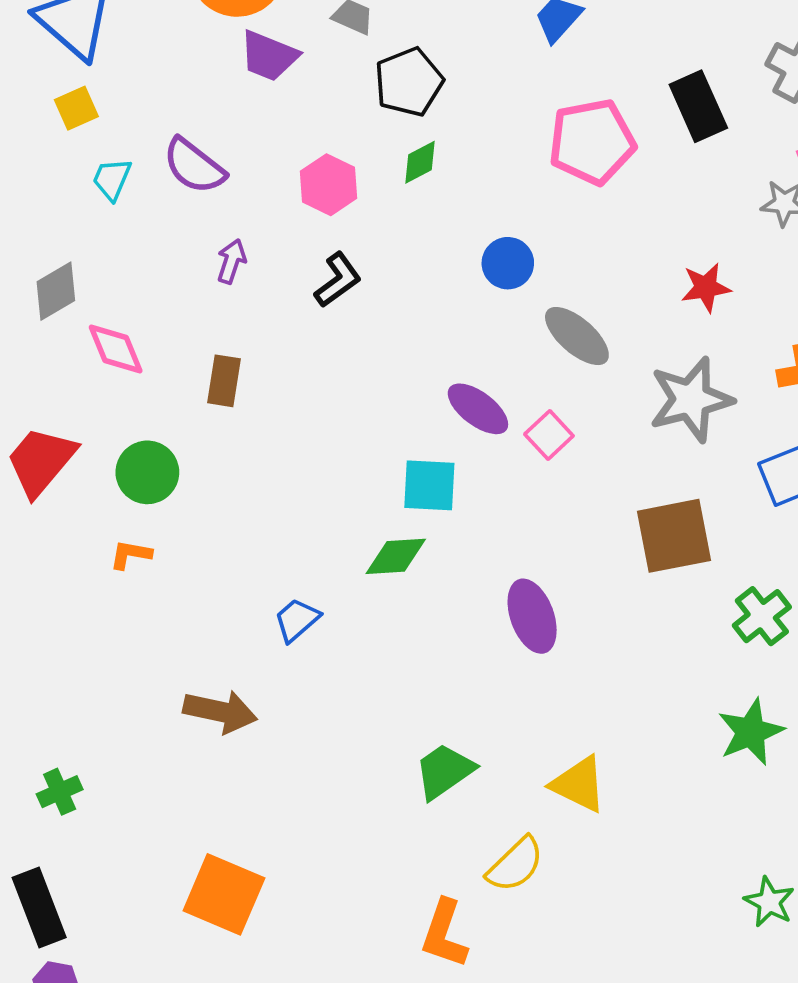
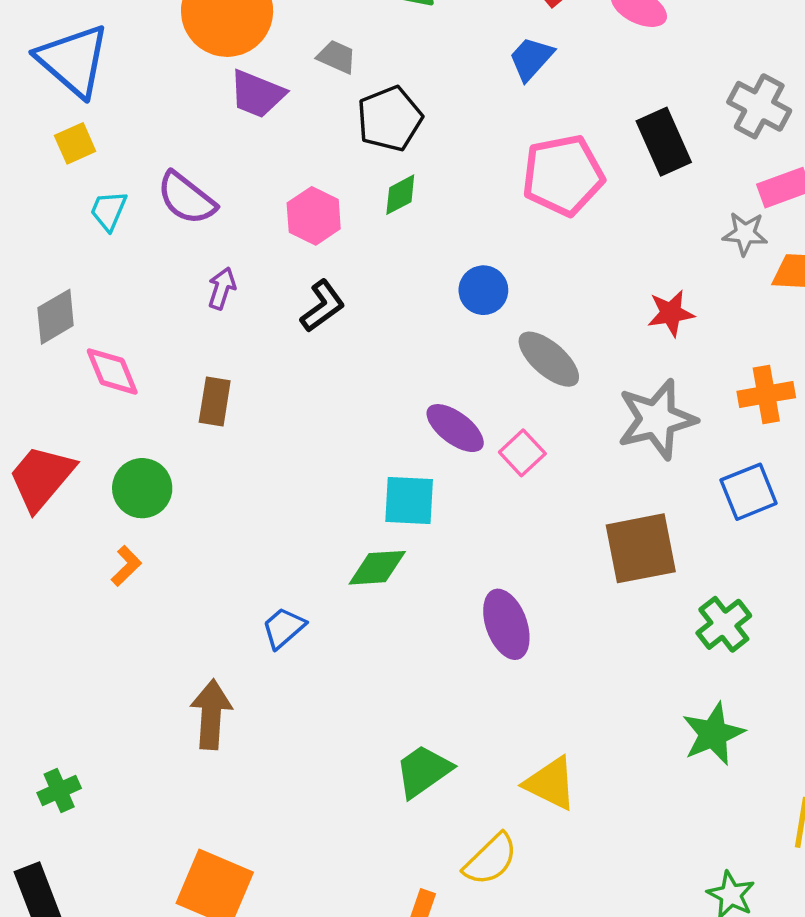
orange L-shape: (131, 555) -> (126, 566), turned 126
brown arrow: (220, 711) -> (211, 714), turned -98

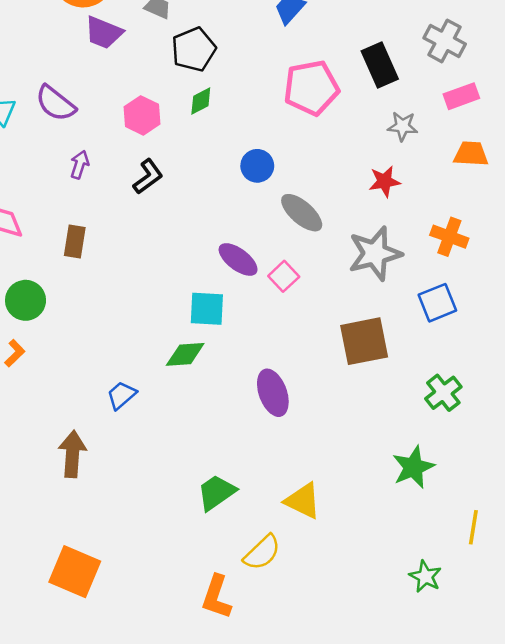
gray star: (745, 234) -> (403, 126), moved
orange cross: (766, 394) -> (449, 237), turned 30
green cross: (724, 624) -> (443, 393), moved

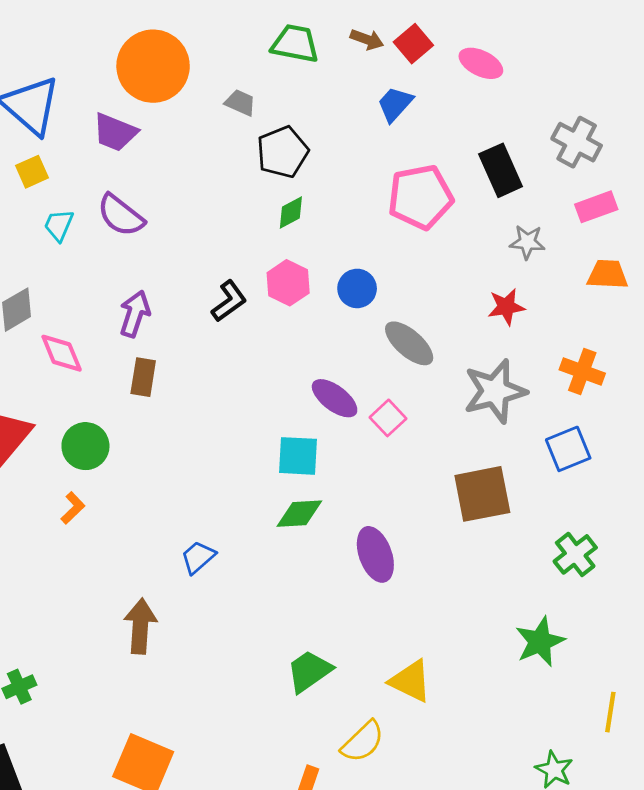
purple trapezoid: (104, 33) -> (115, 132), moved
pink hexagon: (142, 115) -> (288, 283), moved
purple arrow: (80, 165) -> (135, 314), moved, size x1.4
green diamond: (185, 354) -> (299, 514), moved

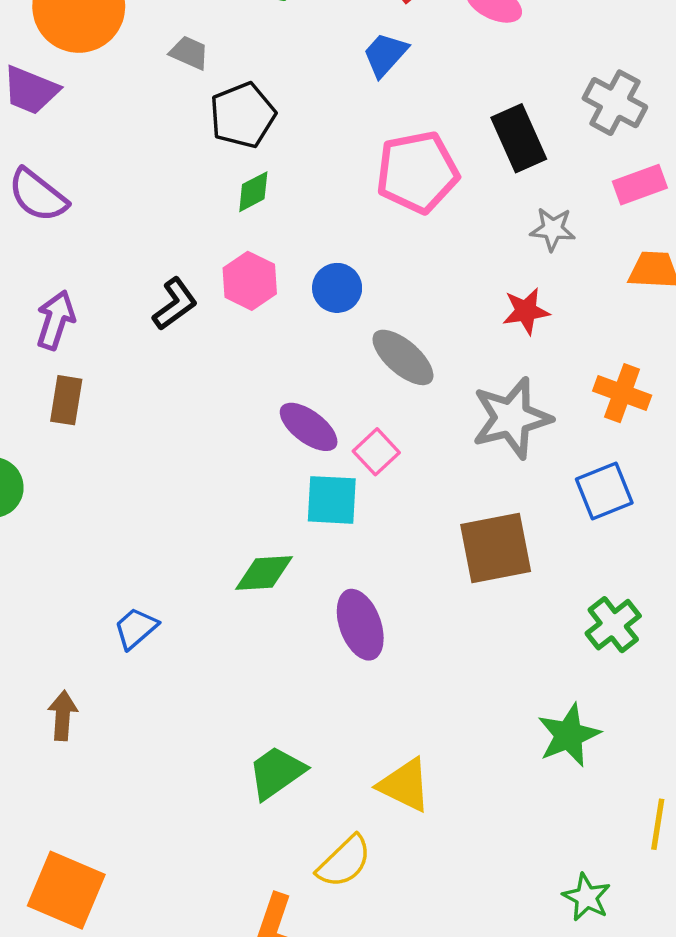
cyan square: (298, 456) -> (332, 500), moved
brown arrow: (140, 626) -> (63, 716), size x0.7

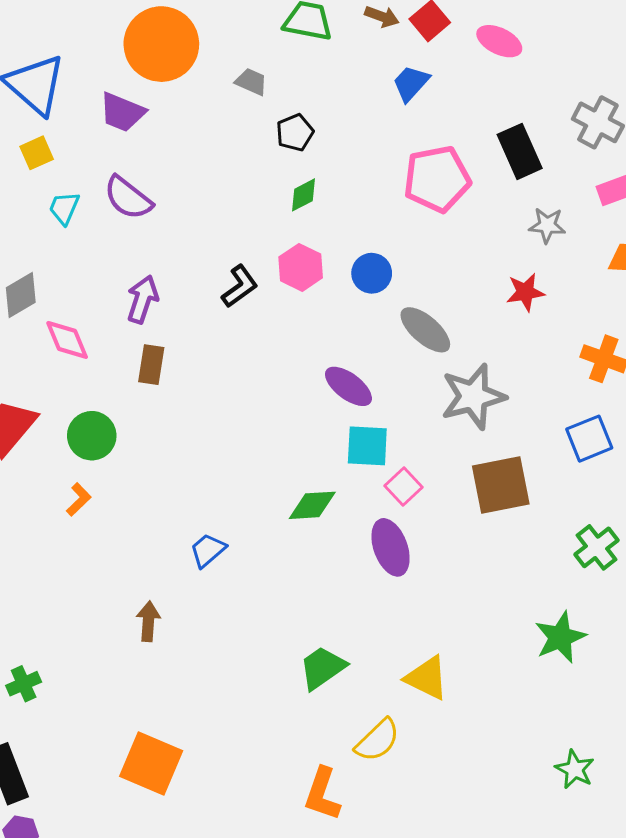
black pentagon: (243, 115) -> (295, 133), size x0.7
gray star: (512, 418) -> (473, 397), moved
pink square: (376, 452) -> (404, 486), moved

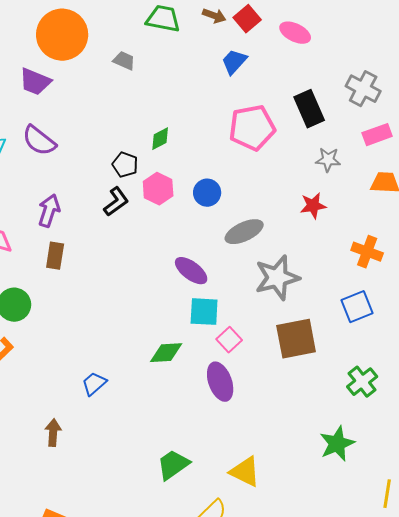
black pentagon: (295, 133) -> (125, 165), moved, turned -30
gray ellipse: (425, 330) -> (244, 232), turned -66

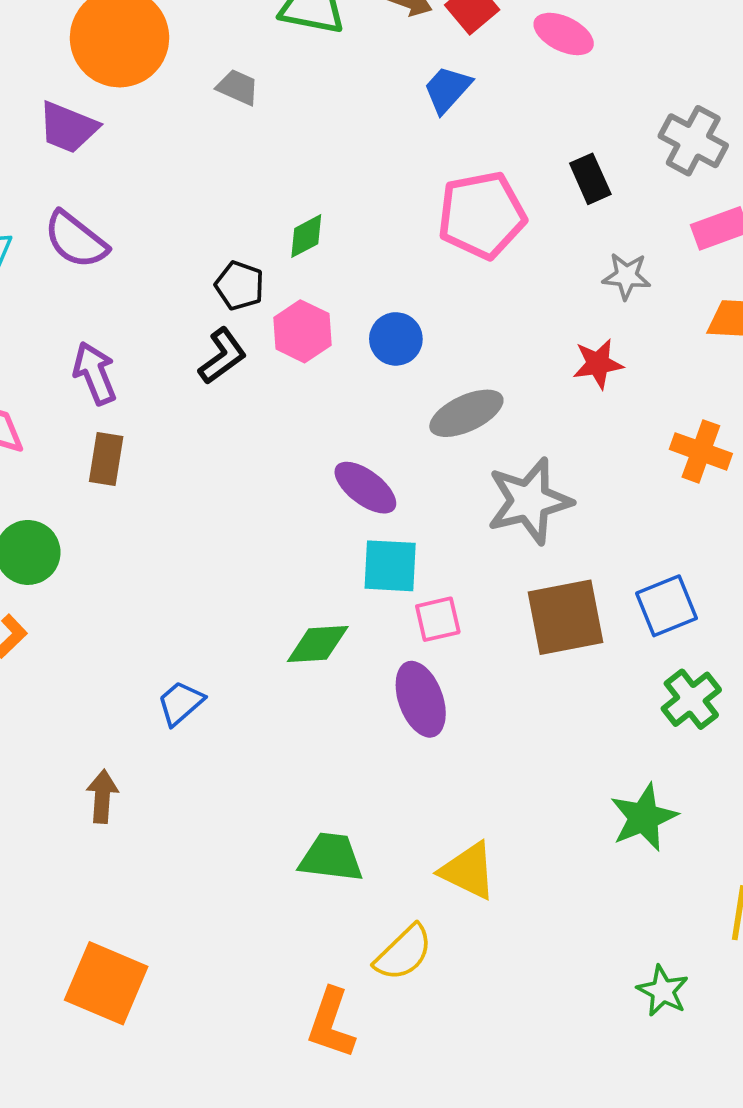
black rectangle: (309, 109) -> (590, 179), size x0.7
purple arrow: (49, 211) -> (95, 373), turned -40
blue square: (357, 307) -> (667, 606), moved
pink square: (229, 340) -> (438, 619), turned 30
green trapezoid: (173, 465) -> (331, 857), turned 42

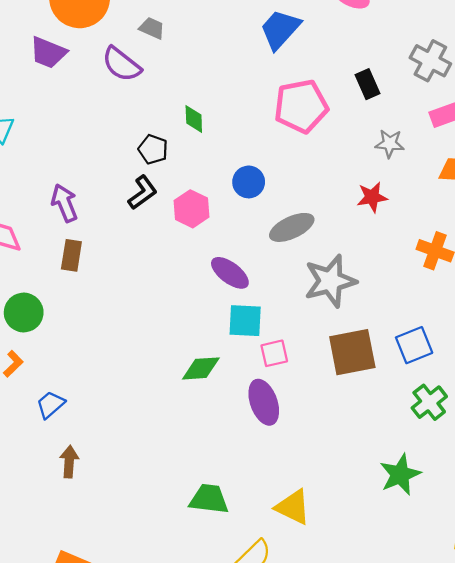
blue trapezoid: (447, 89) -> (280, 29), size x1.4
green diamond: (306, 236) -> (194, 119), turned -64
purple semicircle: (76, 240) -> (122, 64), moved
pink hexagon: (302, 331) -> (192, 209), moved
blue trapezoid: (180, 703) -> (50, 405), moved

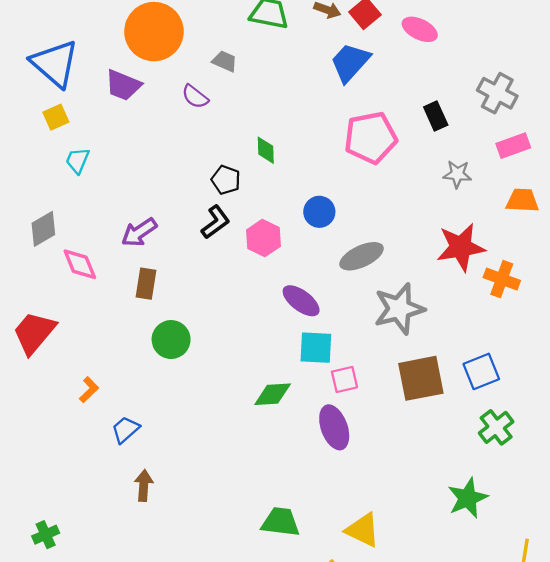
purple semicircle: (122, 64) -> (195, 97), size x0.7
red star: (372, 197) -> (461, 247), moved, size x1.6
purple arrow: (64, 203) -> (139, 232), turned -102
green circle: (24, 312) -> (171, 340), moved

